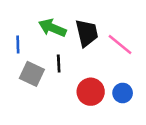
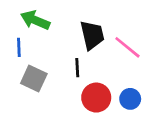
green arrow: (52, 28) -> (35, 20), moved
black line: (59, 64) -> (77, 68), moved

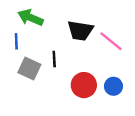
black trapezoid: (92, 35) -> (80, 31), turned 112
black line: (77, 68) -> (54, 59), moved

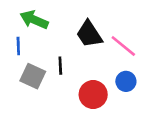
black trapezoid: (80, 31) -> (89, 34), turned 48
blue circle: (113, 86) -> (126, 81), moved

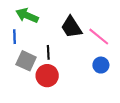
red circle: (93, 95) -> (47, 76), moved

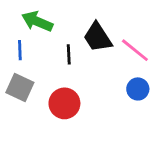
black line: (48, 52) -> (69, 54), moved
gray square: (26, 61) -> (20, 88), moved

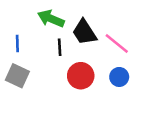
green arrow: (37, 21) -> (51, 19), moved
red circle: (64, 103) -> (81, 76), moved

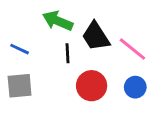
blue line: (17, 43) -> (20, 49), turned -63
gray square: (17, 76) -> (20, 86), turned -30

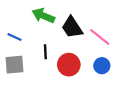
black line: (68, 53) -> (45, 52), moved

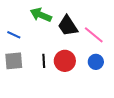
black line: (45, 52) -> (44, 61), moved

